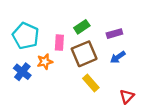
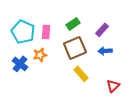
purple rectangle: (114, 34) -> (102, 30), turned -32
pink rectangle: (59, 43) -> (46, 32), moved
blue arrow: (118, 57) -> (105, 51), turned 32

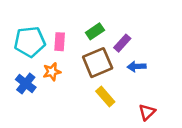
purple rectangle: (102, 30) -> (122, 43), moved
cyan pentagon: (23, 32) -> (30, 42), turned -30

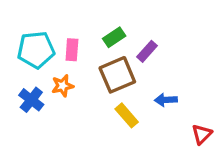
blue arrow: (137, 66) -> (166, 100), moved
red triangle: (147, 112) -> (202, 134), moved

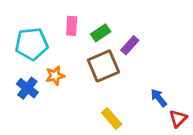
pink rectangle: (72, 50) -> (72, 26), moved
blue arrow: (166, 100) -> (159, 98), moved, turned 54
yellow rectangle: (127, 115) -> (112, 119), moved

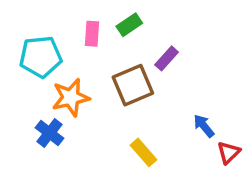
green rectangle: (101, 33) -> (129, 25), moved
orange star: (55, 76) -> (71, 97), size x1.5
blue cross: (27, 88) -> (49, 133), moved

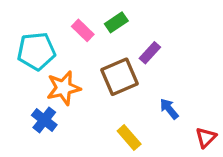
pink rectangle: (92, 34) -> (83, 30), turned -50
blue arrow: (204, 126) -> (169, 109), moved

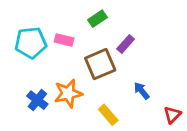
pink rectangle: (83, 30) -> (64, 40), moved, turned -30
orange star: (64, 88) -> (68, 93), moved

